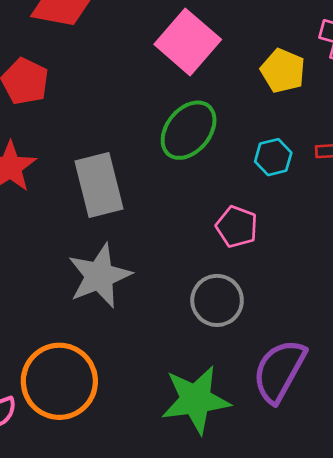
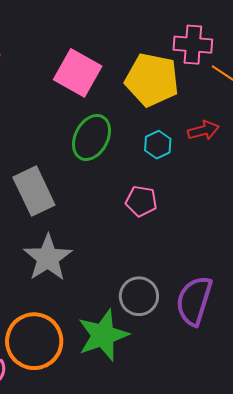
yellow pentagon: (283, 71) -> (152, 80), size x1.6
gray circle: (217, 300) -> (139, 296), moved
green star: (196, 400) -> (103, 335), moved

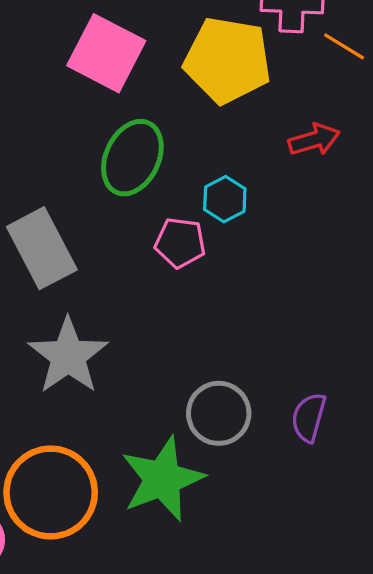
cyan hexagon: (158, 145) -> (225, 199), moved
pink pentagon: (141, 201) -> (180, 243), moved
purple semicircle: (194, 301) -> (309, 417), size x0.6

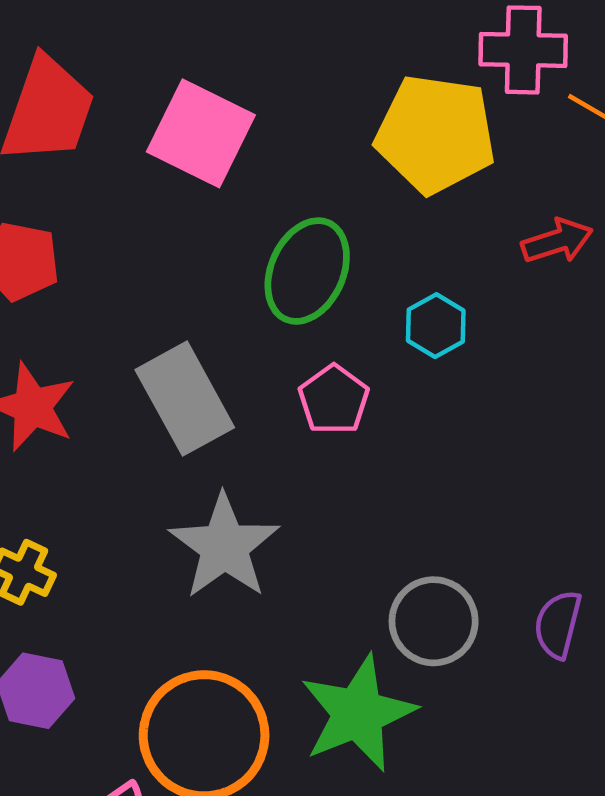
pink square: (106, 53) -> (201, 133), moved
pink pentagon: (180, 243) -> (334, 400), moved, turned 30

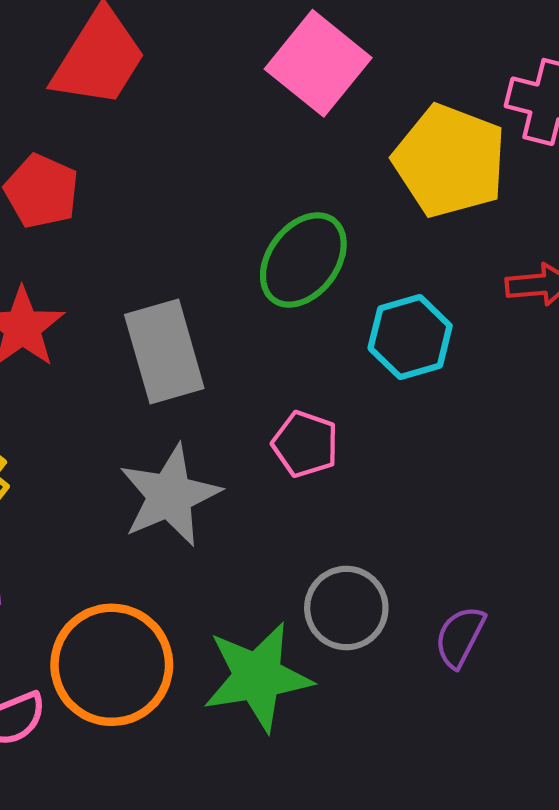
pink square: (201, 133) -> (318, 63), moved
cyan hexagon: (436, 326) -> (410, 337), size x1.4
pink pentagon: (334, 400) -> (305, 444), moved, turned -30

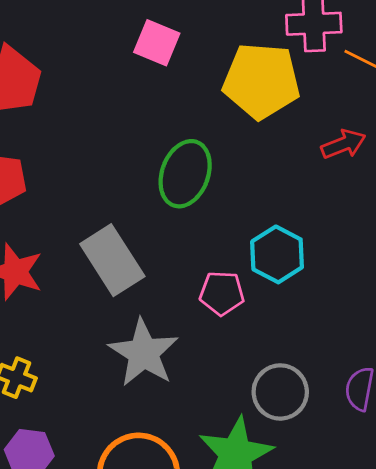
pink square: (318, 63) -> (157, 43), size x0.7
cyan hexagon: (410, 337) -> (277, 254), moved

